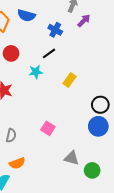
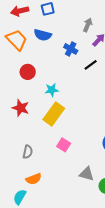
black line: (49, 53) -> (91, 65), moved
yellow rectangle: (70, 80) -> (54, 114), moved, size x1.6

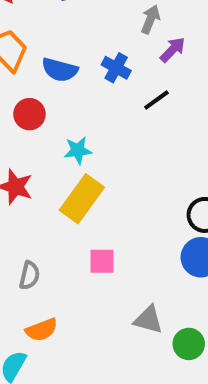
blue semicircle: (43, 35) -> (60, 70), moved
pink square: (64, 145) -> (102, 261), turned -32

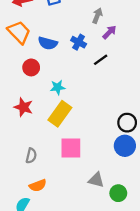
pink square: (102, 261) -> (71, 148), size x1.5

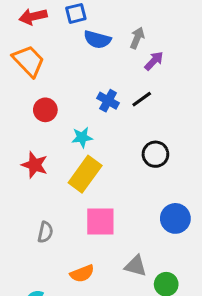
blue cross: (79, 42) -> (108, 101), moved
blue semicircle: (48, 43) -> (97, 39), moved
black circle: (127, 123) -> (155, 154), moved
orange semicircle: (38, 185) -> (82, 274), moved

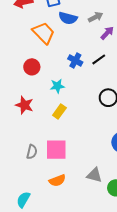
gray arrow: (137, 38) -> (96, 17), turned 40
orange trapezoid: (29, 61) -> (44, 33), moved
yellow rectangle: (85, 174) -> (59, 111), size x0.6
pink square: (100, 222) -> (56, 150), moved

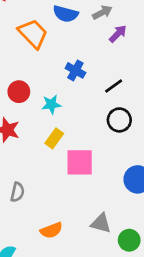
black line: (99, 59) -> (114, 86), moved
red circle: (32, 67) -> (19, 92), moved
pink square: (56, 150) -> (80, 162), moved

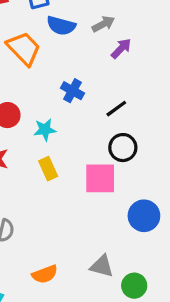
yellow rectangle: (54, 138) -> (48, 169), turned -60
pink square: (80, 162) -> (100, 178), moved

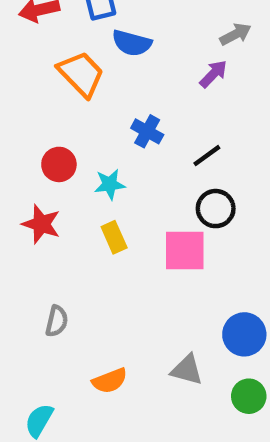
gray arrow: (103, 24) -> (235, 34), moved
blue circle: (144, 216) -> (244, 334), moved
green circle: (134, 286) -> (249, 396), moved

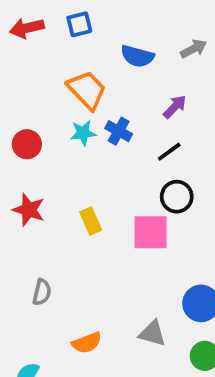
blue semicircle: (132, 43) -> (137, 56), moved
orange trapezoid: (81, 74) -> (87, 90), moved
purple arrow: (213, 74) -> (175, 107), moved
red circle: (59, 164) -> (27, 144), moved
cyan star: (110, 184) -> (83, 133), moved

